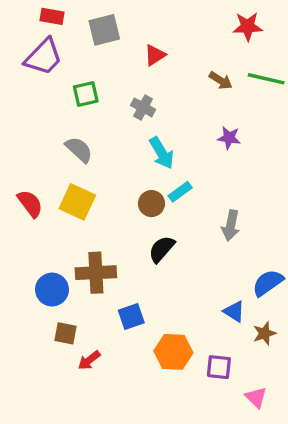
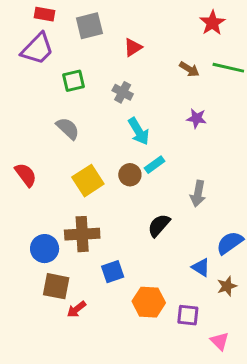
red star: (248, 27) -> (212, 23), turned -30
yellow square: (77, 202) -> (88, 181), moved, turned 32
black semicircle: (162, 249) -> (159, 225), moved
brown square: (65, 333) -> (56, 286), size x1.4

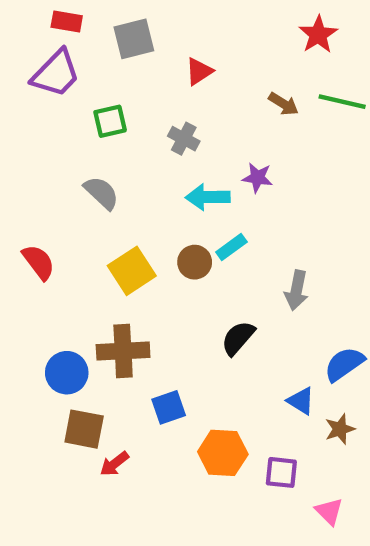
purple star: (196, 118) -> (257, 178), moved
cyan arrow: (139, 131) -> (208, 197), turned 120

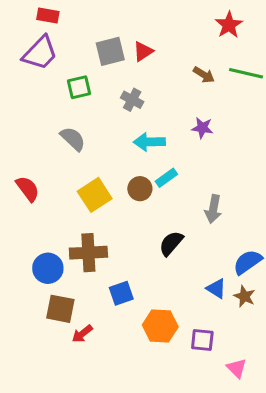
gray square: (134, 39) -> (110, 51), moved
purple star: (257, 178) -> (202, 128), moved
brown star: (340, 429) -> (244, 296), moved, turned -30

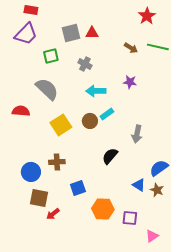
red triangle: (143, 51) -> (92, 33), turned 32
gray semicircle: (73, 139) -> (47, 89), size x1.4
red semicircle: (28, 189) -> (21, 111), moved, turned -48
brown cross: (88, 253) -> (57, 162), size x0.7
pink triangle: (237, 368) -> (152, 236), turned 40

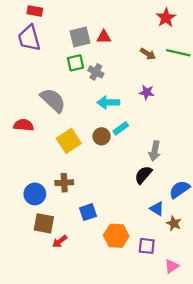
purple trapezoid: (26, 34) -> (29, 38), turned 120
green square: (51, 56) -> (76, 63), moved
black semicircle: (110, 156) -> (143, 175), moved
brown star: (157, 190) -> (174, 223), moved

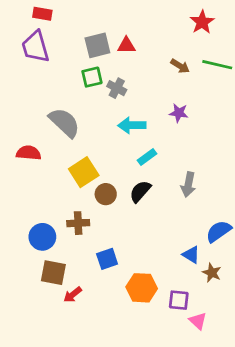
brown circle: (102, 136) -> (106, 194), moved
black semicircle: (143, 175) -> (140, 191), moved
pink triangle: (172, 266) -> (198, 321), moved, turned -42

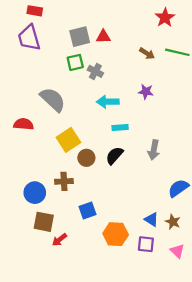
cyan rectangle: (147, 157) -> (120, 128), turned 32
blue triangle: (191, 255) -> (151, 220), moved
pink triangle: (198, 321) -> (177, 251), moved

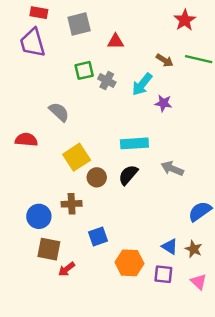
gray square: (80, 37) -> (79, 24), moved
gray semicircle: (53, 99) -> (59, 112), size x0.7
cyan arrow: (108, 102) -> (142, 84), moved, turned -50
cyan rectangle: (120, 128) -> (134, 143), size x1.5
gray arrow: (154, 150) -> (172, 169), turned 102

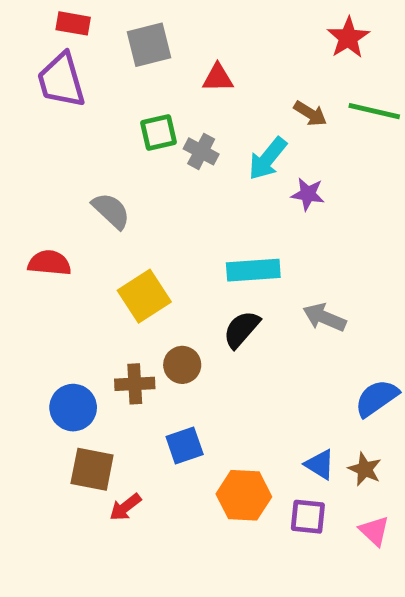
brown circle: (97, 177) -> (182, 365), moved

